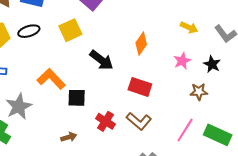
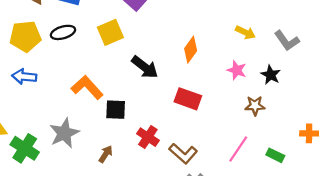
pink star: (182, 61) -> (237, 70), turned -30
gray star: (19, 106) -> (64, 133), moved
brown L-shape: (139, 121) -> (183, 153), moved
green rectangle: (218, 135) -> (275, 155), size x0.6
brown arrow: (69, 137) -> (106, 154), turned -42

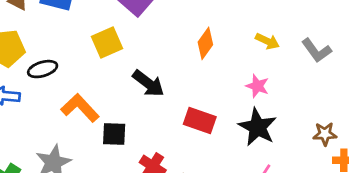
black ellipse: (63, 32) -> (43, 69), moved
orange diamond: (191, 50) -> (205, 43), moved
black star: (271, 75) -> (258, 127), moved, size x1.6
brown star: (255, 106) -> (325, 134), moved

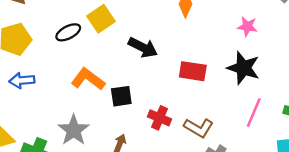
black ellipse: (43, 69) -> (68, 32), moved
pink star: (257, 86) -> (247, 27), moved

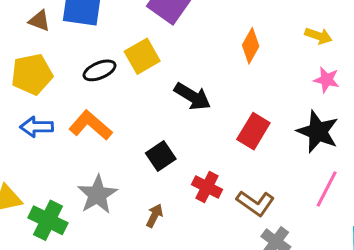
red rectangle: (193, 71) -> (253, 131), turned -72
orange L-shape: (88, 79) -> (91, 125), moved
black square: (121, 96) -> (161, 156), turned -30

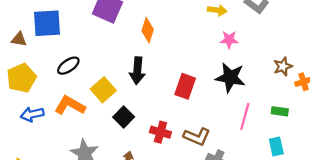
orange diamond: (251, 46) -> (148, 30), moved
yellow square: (142, 56) -> (103, 90), moved
black arrow: (192, 96) -> (137, 71), turned 75

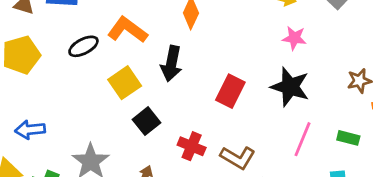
orange L-shape: (70, 105) -> (127, 30), moved
blue arrow: (32, 114) -> (30, 130), moved

